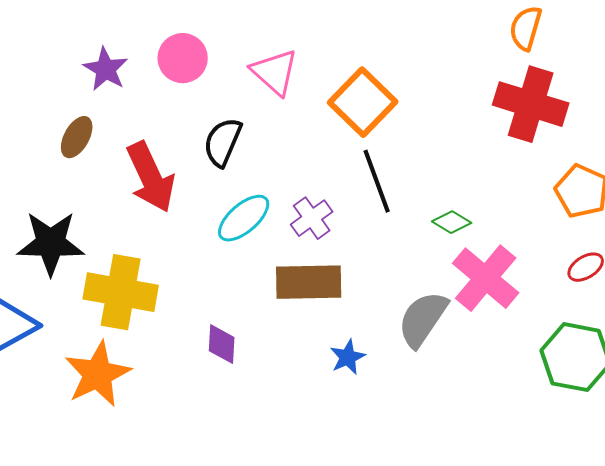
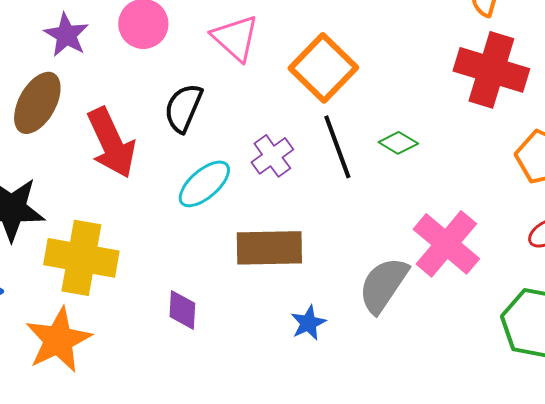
brown ellipse: (77, 137) -> (37, 103), size x1.5
purple cross: (312, 218) -> (272, 156), moved
green diamond: (452, 222) -> (398, 143), moved

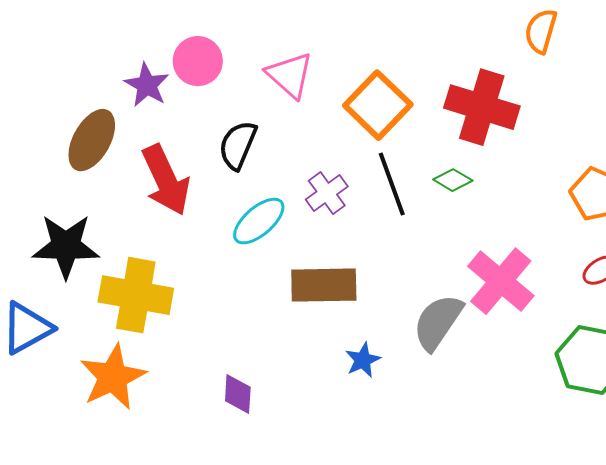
purple star: (66, 35) -> (147, 85), moved
red cross: (491, 70) -> (482, 107), moved
purple diamond: (182, 310) -> (238, 394), moved

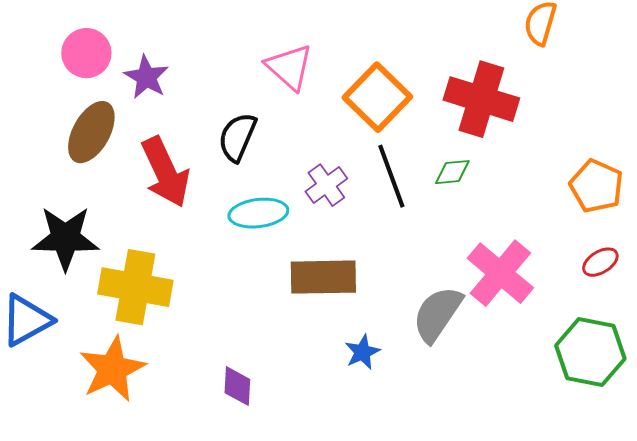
pink circle: (198, 61) -> (86, 53), moved
green diamond: (453, 180) -> (452, 172), turned -36
cyan ellipse: (259, 221) -> (258, 213), turned 34

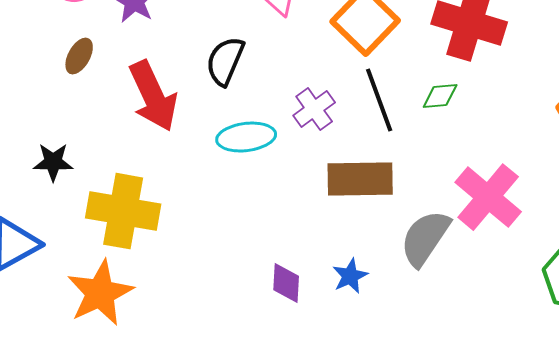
brown ellipse: (91, 132) -> (79, 56), size x0.6
black star: (65, 238) -> (53, 162), size x0.6
brown rectangle: (323, 277) -> (360, 179), moved
purple diamond: (237, 386) -> (286, 283), moved

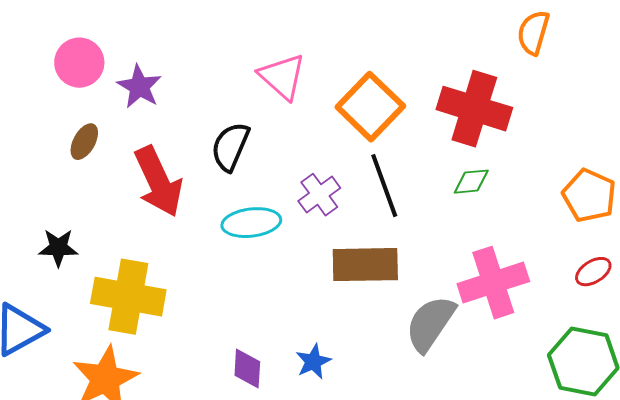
green diamond: (440, 96) -> (471, 182), moved
pink cross: (488, 197) -> (493, 283), turned 32
blue star: (350, 276) -> (313, 362), moved
purple diamond: (286, 283) -> (247, 369), moved

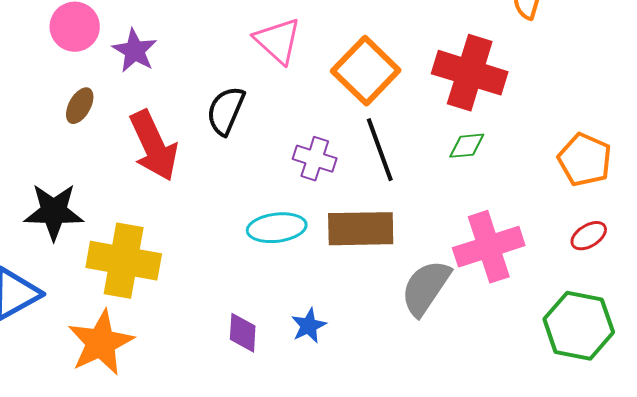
purple cross: (319, 195) -> (315, 159), turned -36
cyan ellipse: (251, 223) -> (277, 228), moved
black star: (58, 248) -> (54, 212), size x1.5

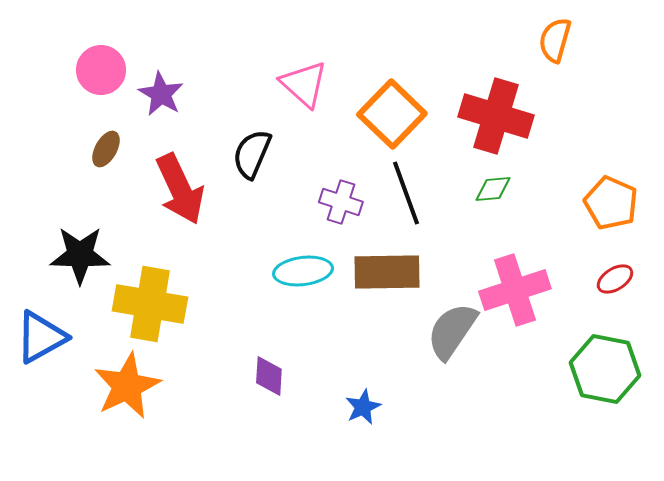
blue star: (309, 326) -> (363, 407), moved

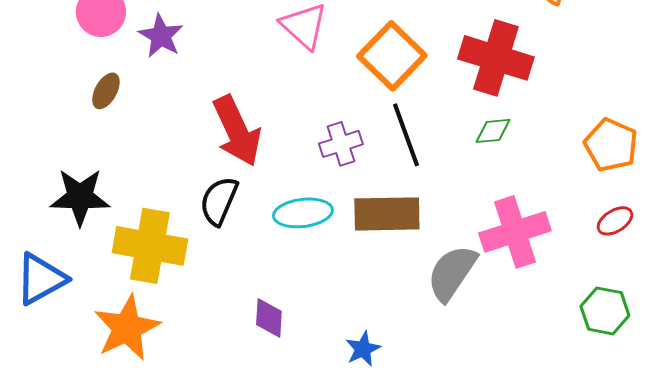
black semicircle: (252, 154) -> (219, 201), moved
red arrow: (180, 189) -> (237, 131), moved
purple cross: (341, 202) -> (341, 144), turned -36
green hexagon: (605, 369) -> (605, 311), size x0.7

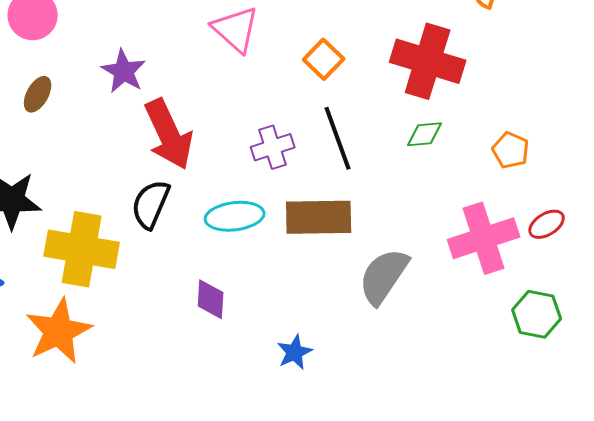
purple star: (161, 36) -> (124, 71), moved
orange square: (392, 56) -> (324, 59), size x0.6
orange pentagon: (611, 145) -> (511, 150), moved, size x0.7
pink cross: (515, 232) -> (484, 238), moved
purple diamond: (269, 318) -> (211, 299), moved

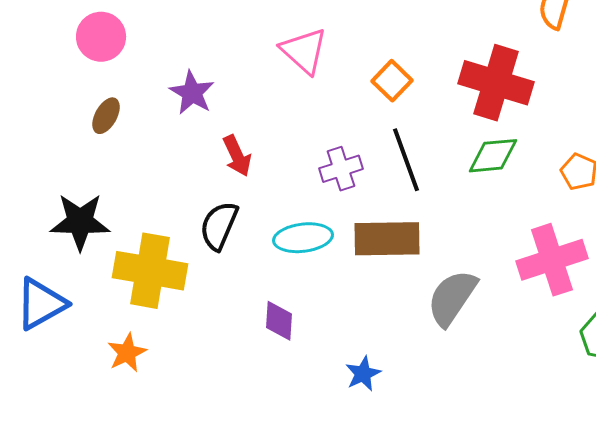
red arrow: (169, 134) -> (237, 156), size x0.6
green diamond: (425, 134) -> (493, 156), size x1.4
orange star: (59, 331) -> (127, 353), size x0.6

